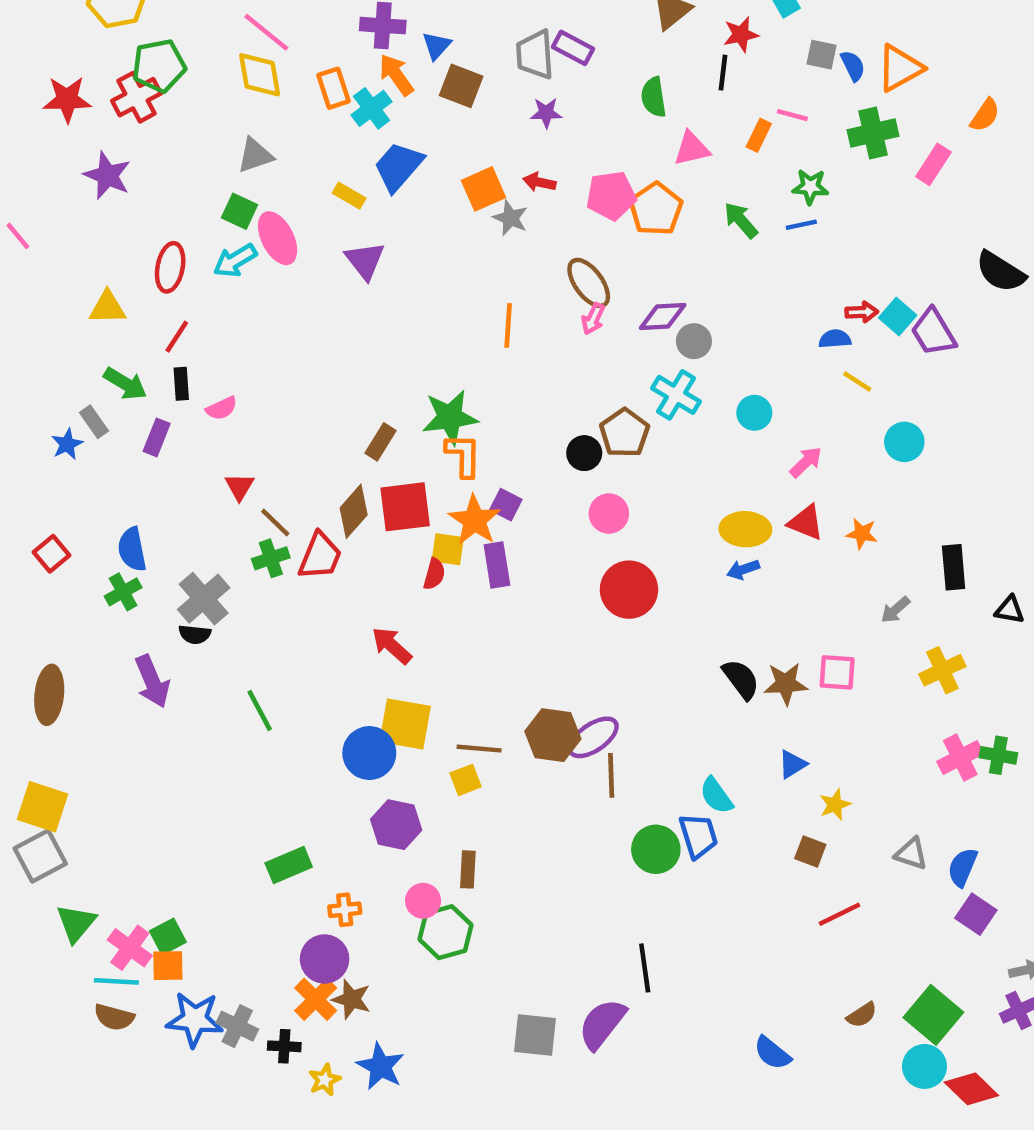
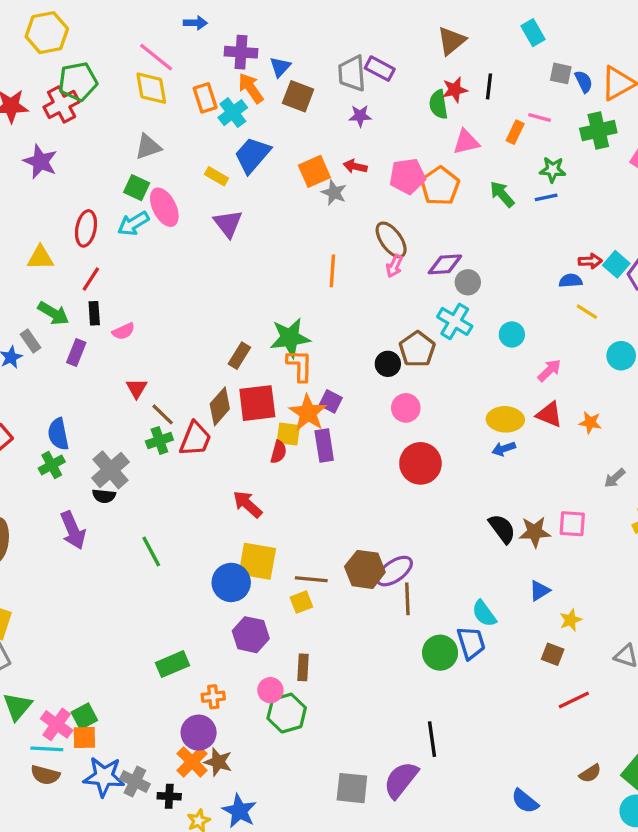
red star: (741, 34) -> (455, 90), moved

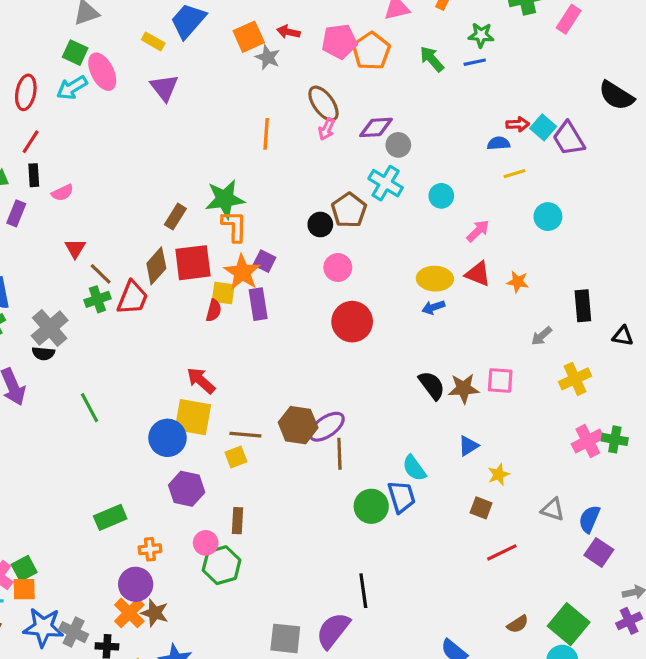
yellow line: (587, 312) -> (515, 174), turned -50
red arrow: (248, 504) -> (201, 381), moved

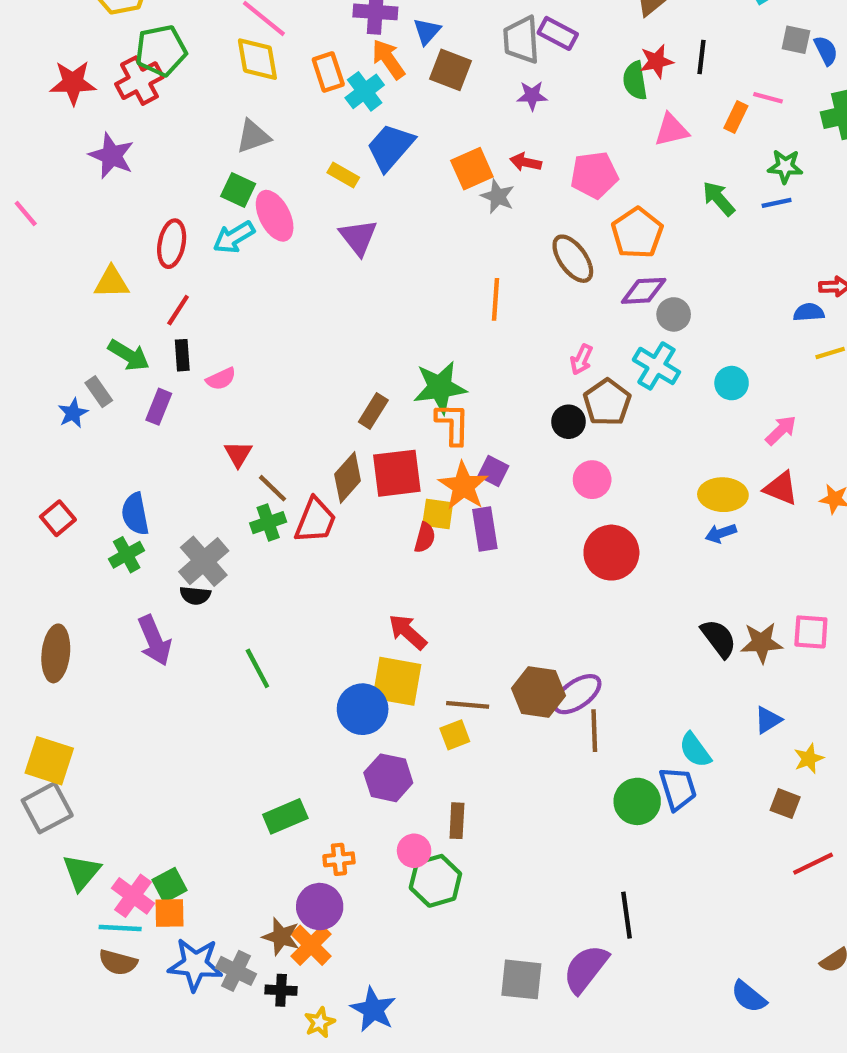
orange pentagon: (371, 51) -> (637, 233), moved
pink arrow: (327, 129) -> (581, 359), moved
brown star: (155, 613) -> (281, 937), moved

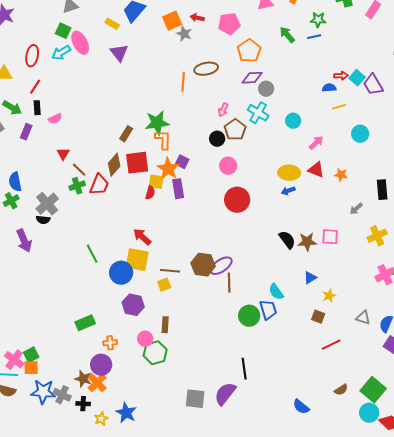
brown ellipse: (573, 259) -> (206, 69), moved, turned -65
green line: (257, 668) -> (92, 254), moved

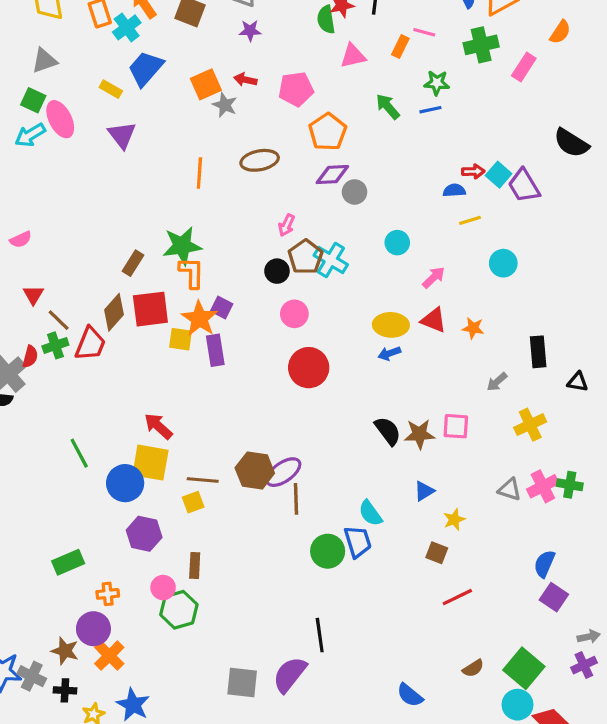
orange line: (183, 82) -> (199, 173), moved
cyan cross: (258, 113) -> (331, 260), moved
red semicircle: (150, 193) -> (30, 357), moved
gray triangle: (363, 318) -> (510, 489), moved
orange cross: (97, 383) -> (109, 656), moved

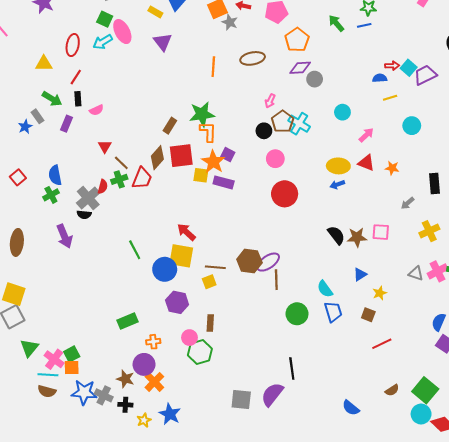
purple trapezoid: (524, 186) -> (425, 75), turned 95
purple rectangle: (215, 350) -> (224, 182), turned -66
blue trapezoid: (358, 542) -> (333, 312), moved

